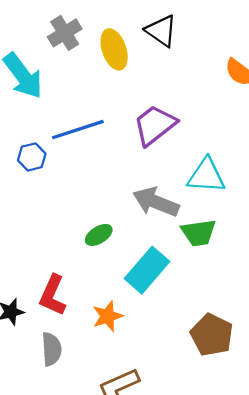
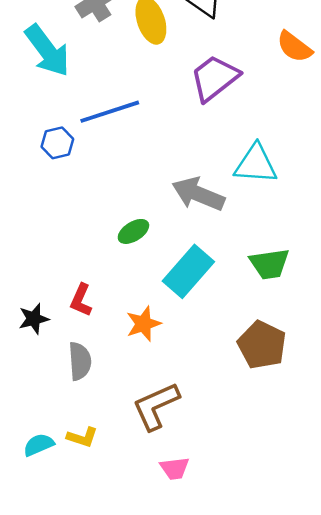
purple trapezoid: (155, 125) -> (215, 78), moved
green trapezoid: (199, 233) -> (269, 264), moved
red L-shape: (53, 295) -> (81, 300), size x0.7

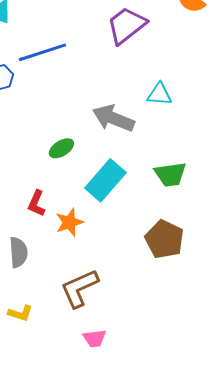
cyan triangle: (256, 164) -> (159, 94), size x0.7
red L-shape: (81, 300) -> (36, 203), moved

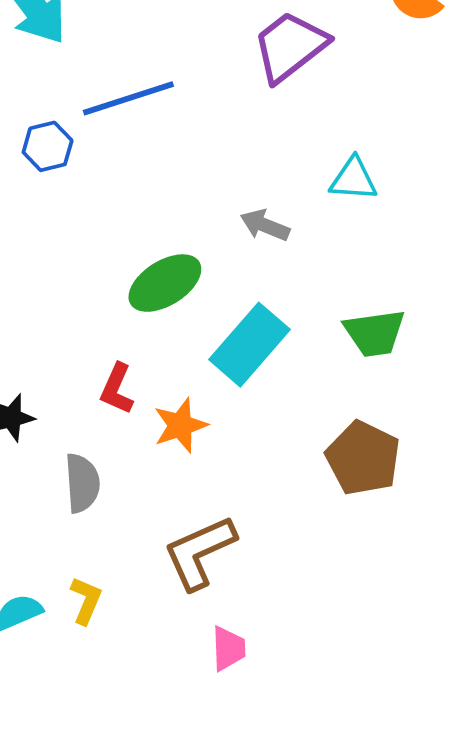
gray arrow: (113, 118) -> (265, 225), size x0.6
green ellipse: (61, 148) -> (165, 283), size x1.5
yellow L-shape: (20, 313) -> (86, 600), turned -85
pink trapezoid: (94, 338) -> (228, 649), turned -85

